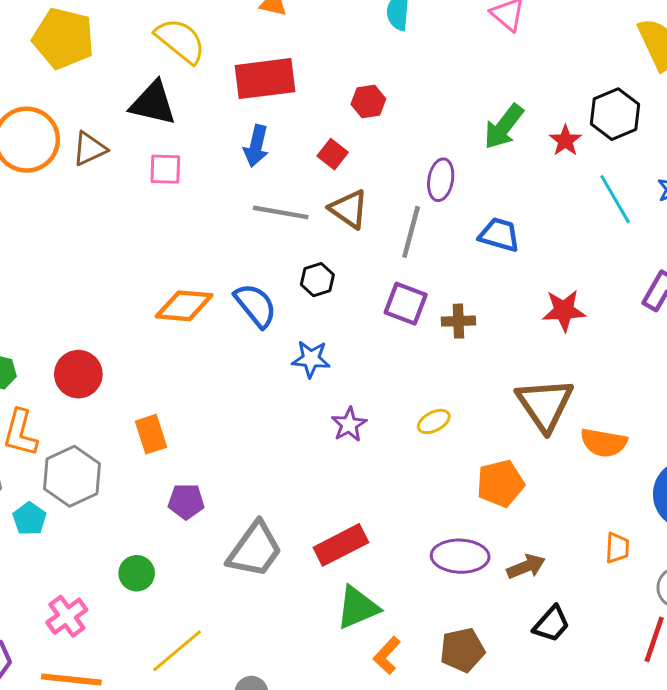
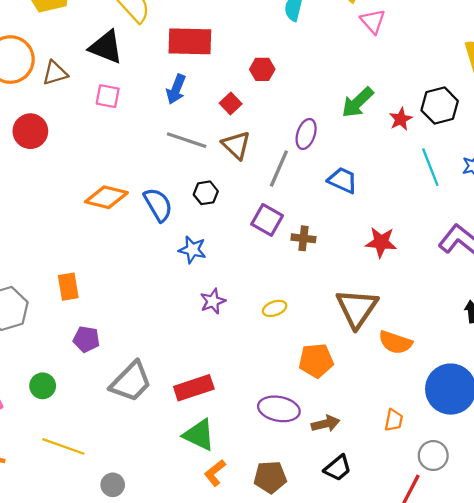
red circle: (78, 374) -> (30, 131), moved
green triangle: (358, 607) -> (199, 435), turned 40
yellow line: (177, 651) -> (63, 446), turned 51

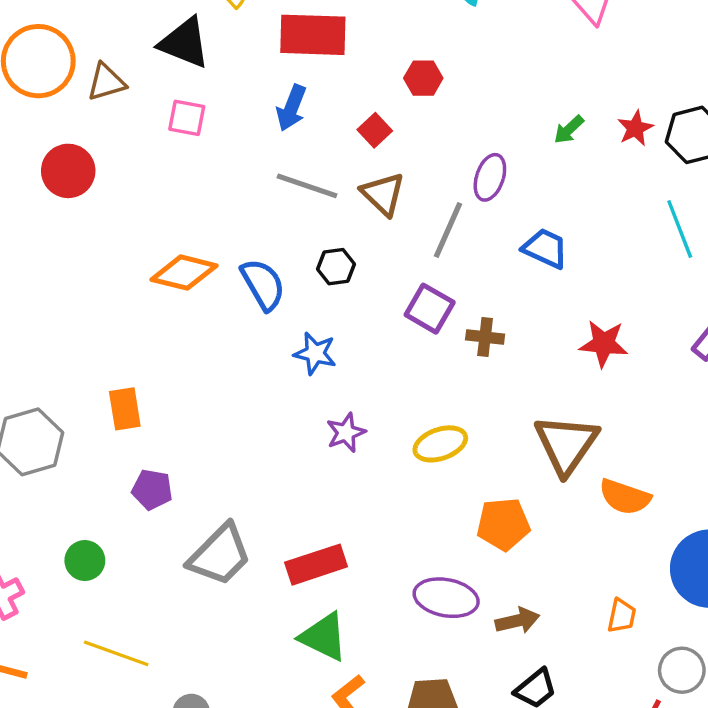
green arrow: (358, 102) -> (569, 130), size x0.6
red star: (401, 119) -> (635, 128), moved
yellow ellipse: (275, 308) -> (440, 444), size x1.4

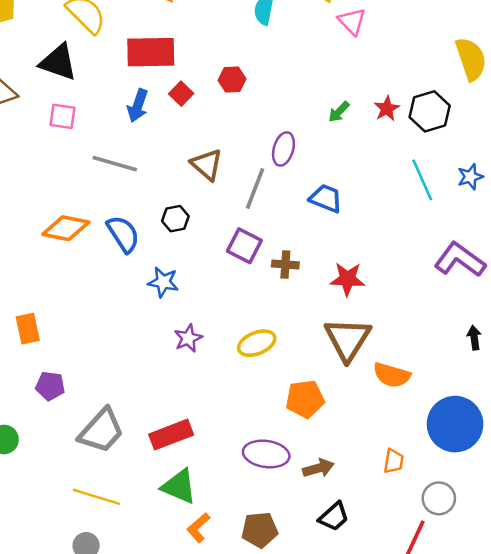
red square: (375, 130) -> (181, 94), moved
gray line: (307, 186) -> (115, 164), moved
red star: (604, 344) -> (347, 279), moved
yellow line: (116, 653) -> (96, 497), moved

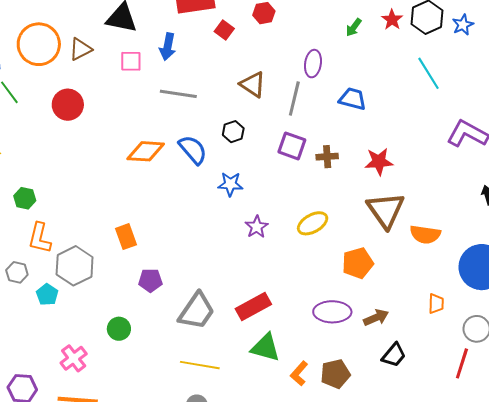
blue arrow: (138, 106) -> (168, 47), moved
blue star: (470, 177) -> (463, 25), moved
orange L-shape: (198, 528) -> (299, 373), moved

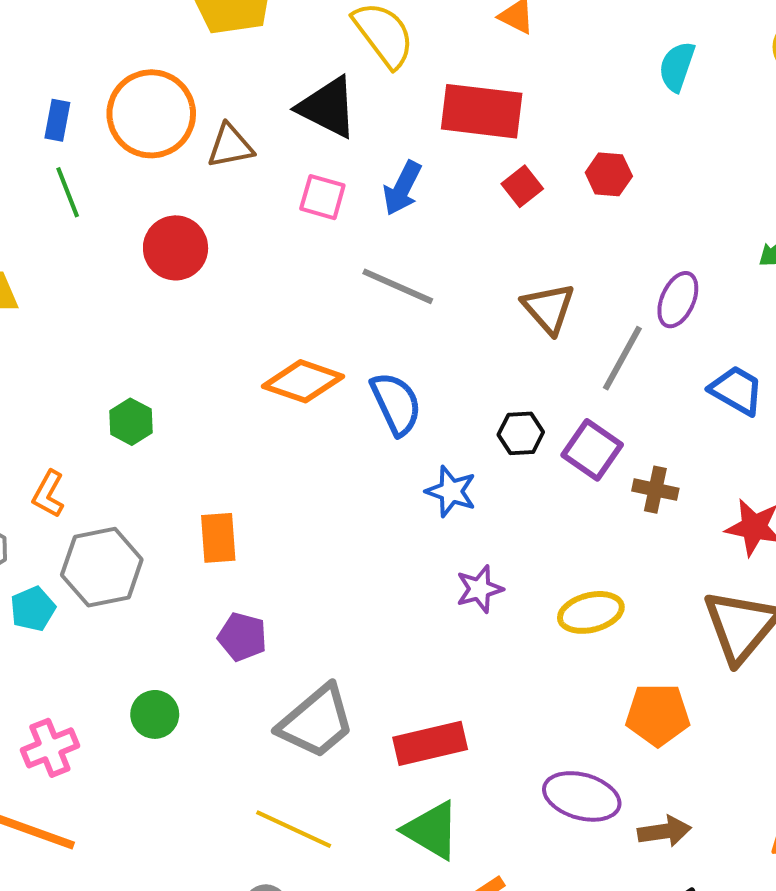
black hexagon: (233, 132) -> (521, 433), moved
green hexagon: (25, 198) -> (131, 422), moved
orange L-shape: (40, 238) -> (48, 494), size x0.7

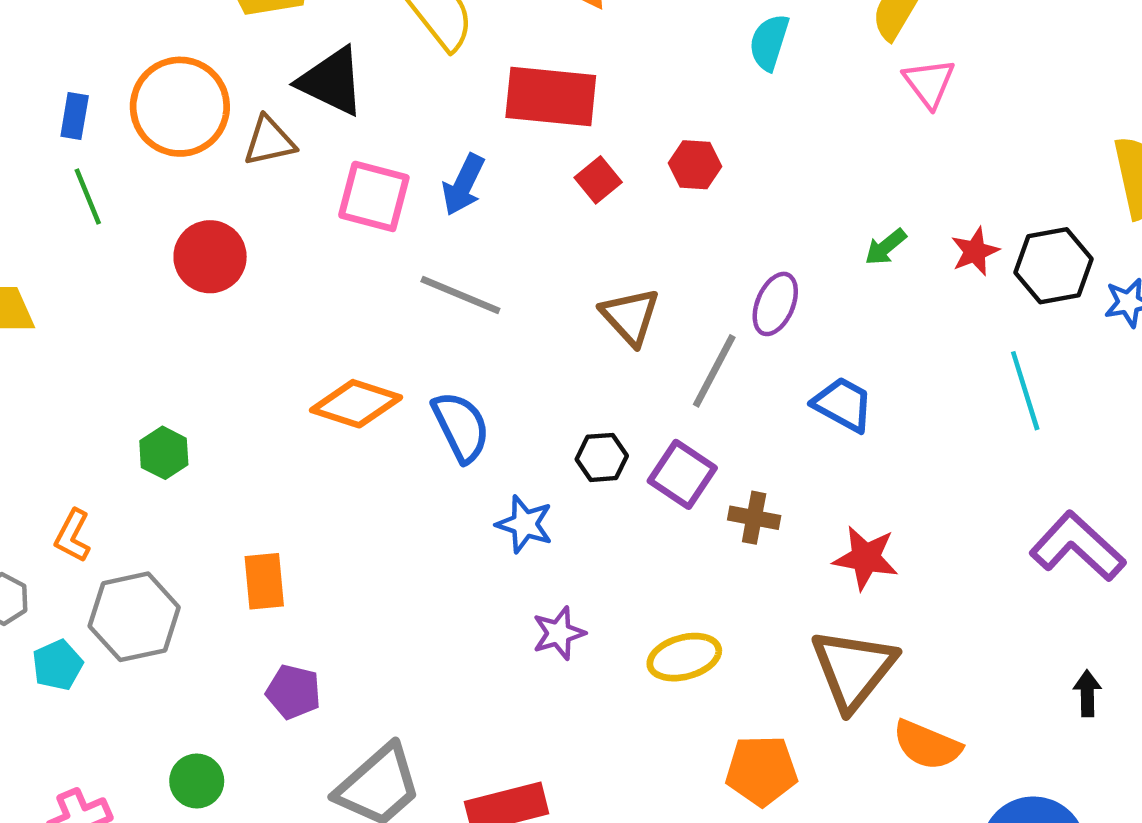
black triangle: (328, 107) -> (331, 81), moved
pink square: (322, 197) -> (374, 196), size x1.4

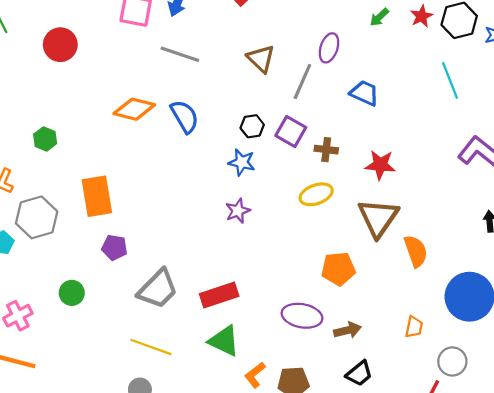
blue star: (525, 524) -> (242, 162), moved
orange rectangle: (264, 581) -> (97, 196), size x1.5
yellow ellipse: (684, 657) -> (316, 194), moved
orange semicircle: (927, 745) -> (416, 251), turned -128

